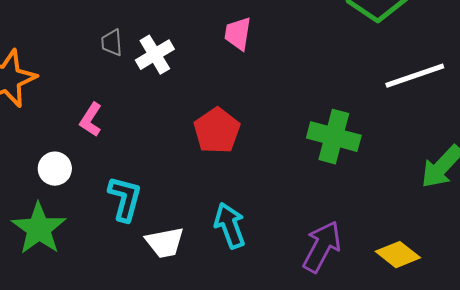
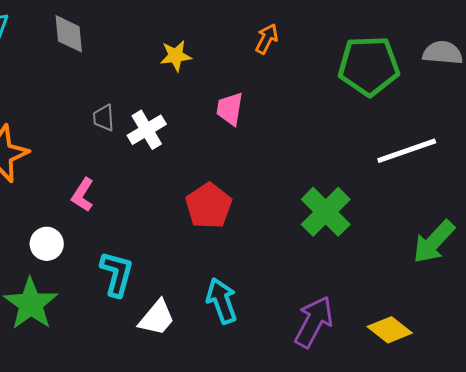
green cross: (334, 137) -> (326, 212), turned 30
white trapezoid: (165, 243) -> (157, 318), turned -39

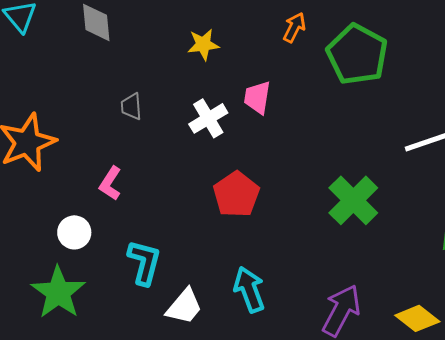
green pentagon: (369, 66) -> (357, 54), moved, turned 30
white cross: (147, 130) -> (208, 118), moved

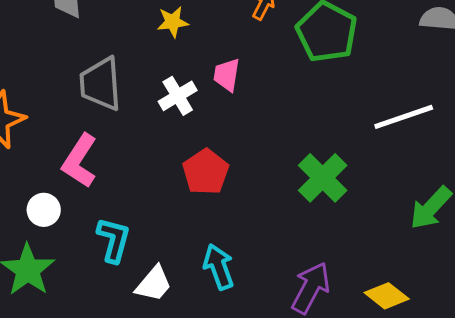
gray trapezoid: (131, 106) -> (101, 84), size x2.0
pink L-shape: (110, 183) -> (80, 161), size x1.6

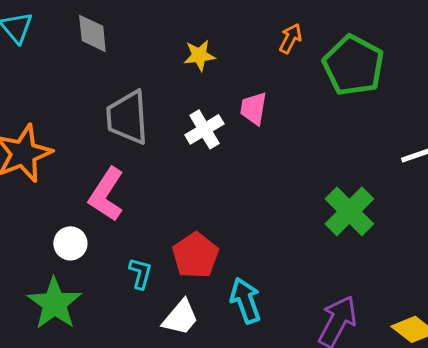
red pentagon: (206, 172) -> (195, 255), moved
cyan L-shape: (114, 240) -> (140, 273), size x0.7

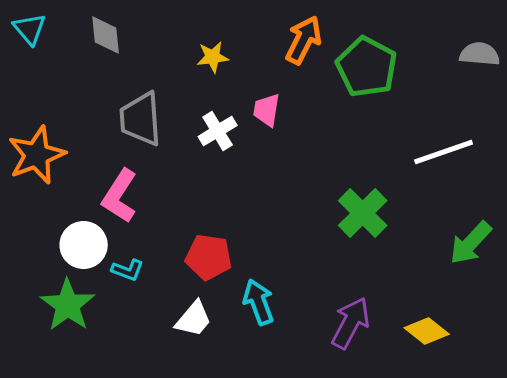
orange arrow: (290, 38) -> (304, 40), size x1.6
white circle: (70, 243) -> (84, 245), size x1.4
red pentagon: (195, 255) -> (209, 257), turned -30
cyan L-shape: (140, 273) -> (128, 270), moved, turned 96

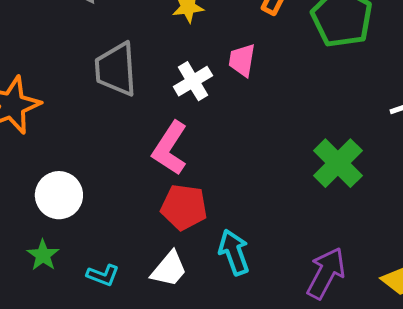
pink L-shape: (120, 196) -> (170, 148), moved
cyan L-shape: (128, 270) -> (103, 275), moved
green star: (68, 305) -> (43, 255), size x0.6

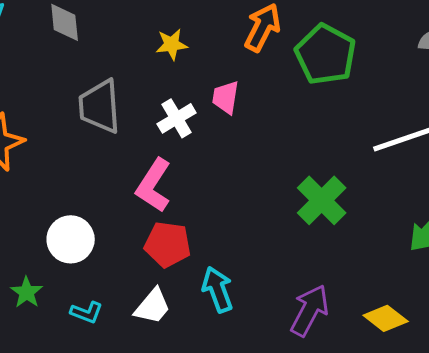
white circle: (59, 195) -> (71, 239), moved

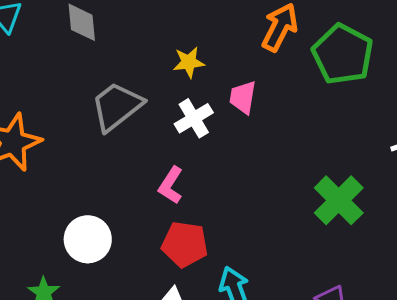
yellow star: (172, 44) -> (189, 62), moved
gray trapezoid: (100, 106) -> (117, 106), turned 56
pink L-shape: (154, 185) -> (171, 185), size x0.7

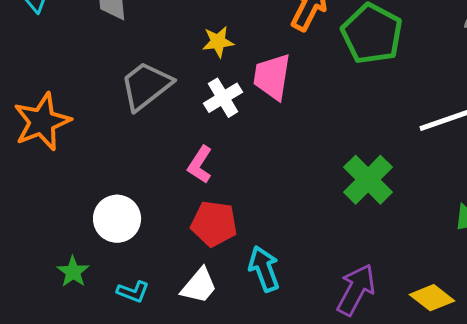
pink trapezoid: (243, 97) -> (272, 77), size x1.4

